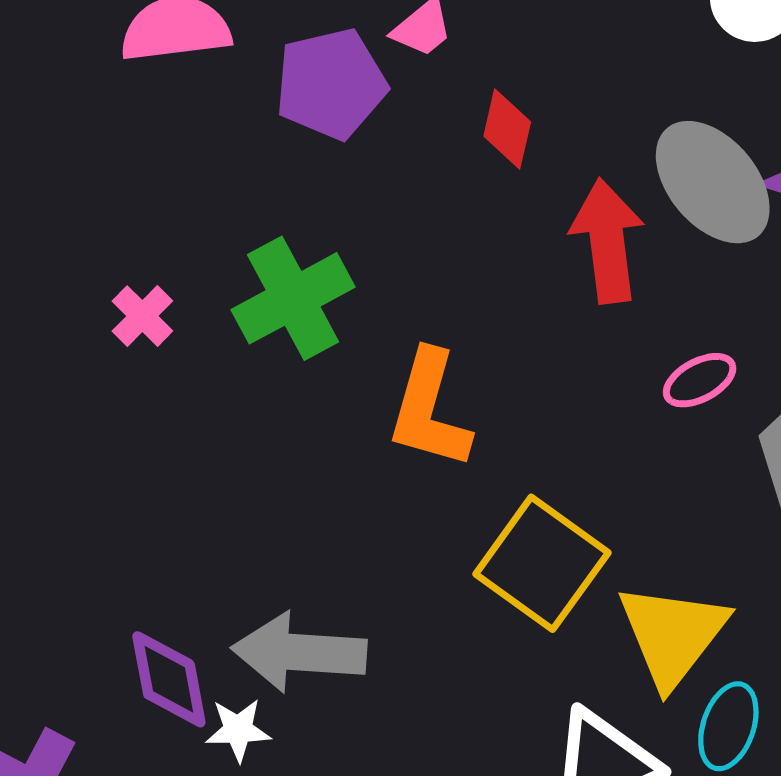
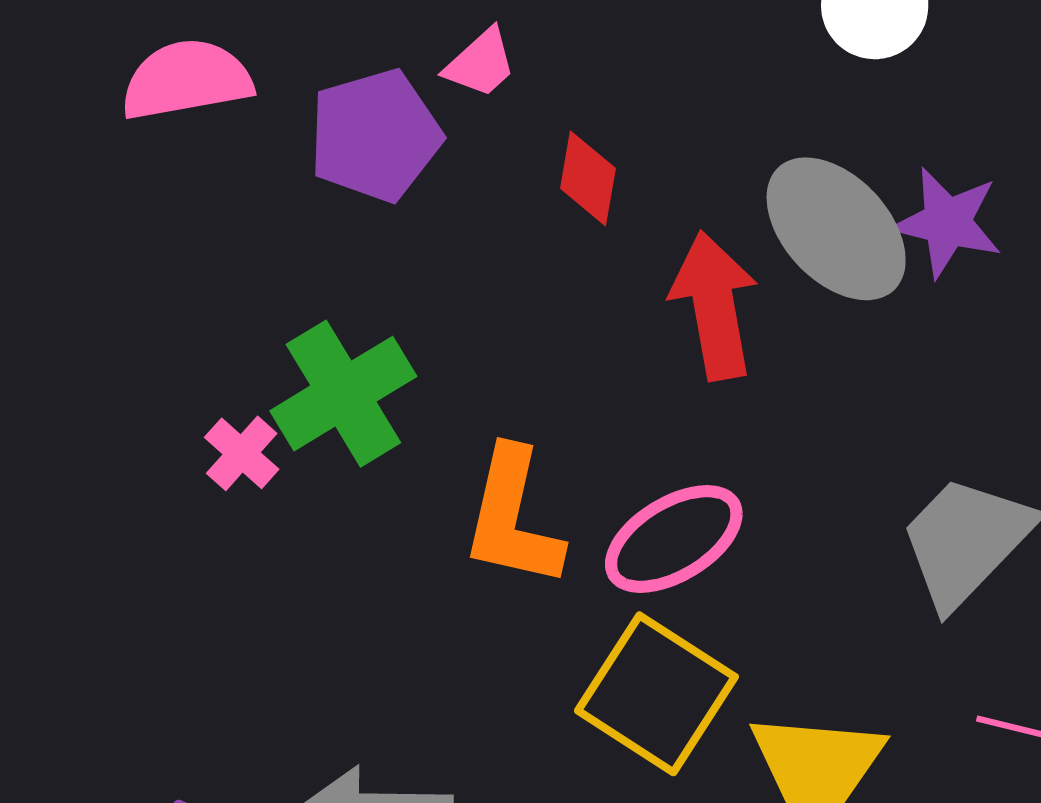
pink cross: (142, 316) -> (242, 453), moved
pink ellipse: (700, 380) -> (674, 539), moved, size x1.6

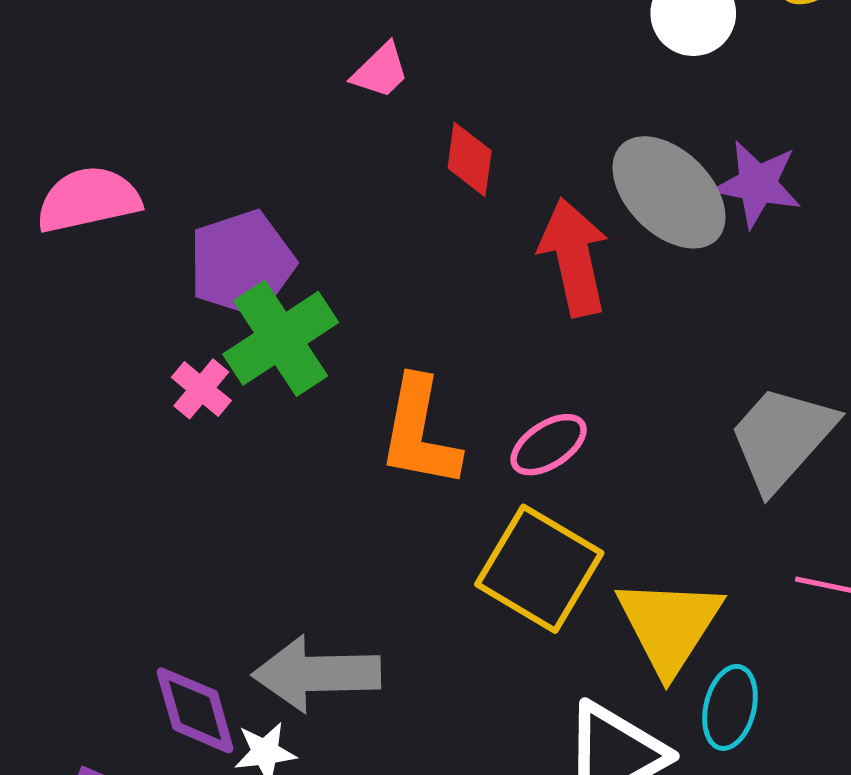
pink semicircle: (186, 80) -> (88, 200), moved
purple pentagon: (375, 136) -> (242, 263), moved
pink ellipse: (674, 539) -> (549, 445), size x0.7

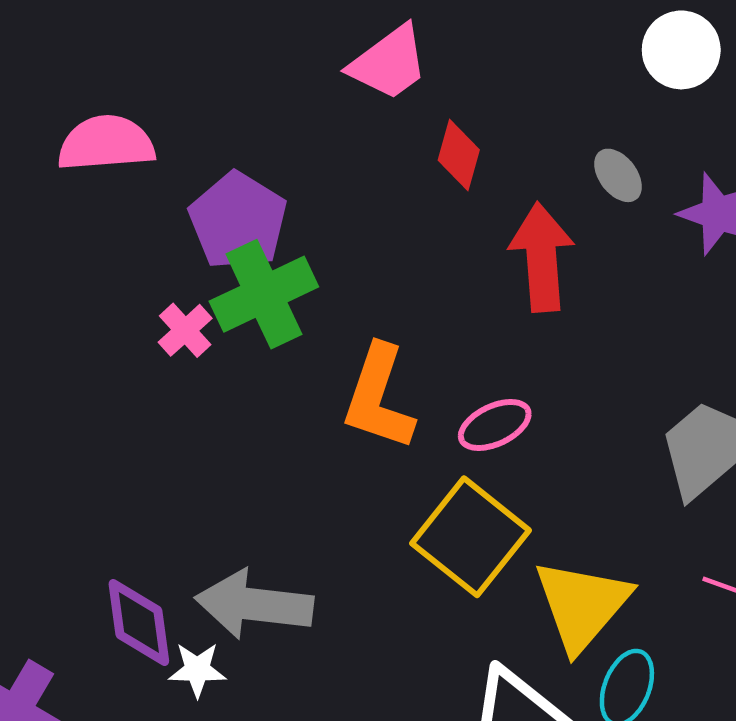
pink trapezoid: (380, 71) -> (389, 63), size x1.5
gray ellipse: (669, 192) -> (618, 175), moved, size x0.5
purple pentagon: (242, 263) -> (238, 221), turned -30

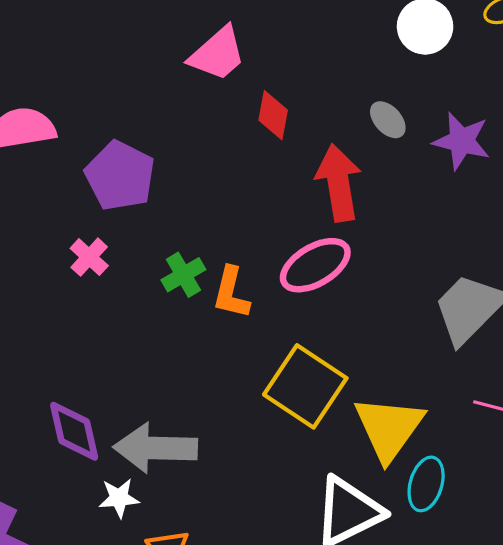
green cross: (264, 294) -> (183, 275), moved, size x0.6
orange L-shape: (379, 397) -> (231, 293), size x0.7
pink ellipse: (495, 425) -> (315, 265), moved, size x1.4
purple diamond: (139, 622) -> (74, 431), moved

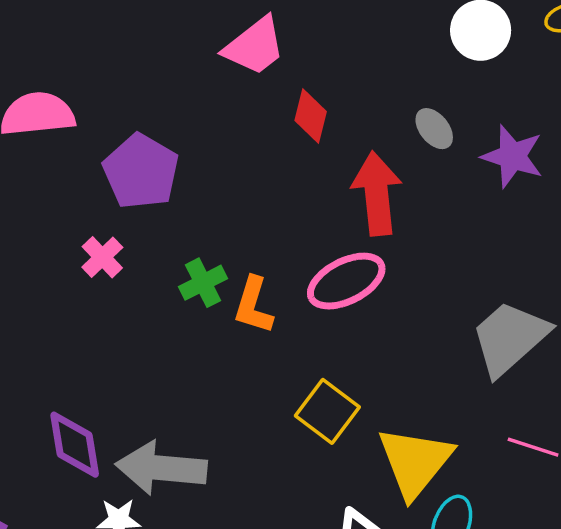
yellow square: (305, 386) -> (327, 411), size x0.7

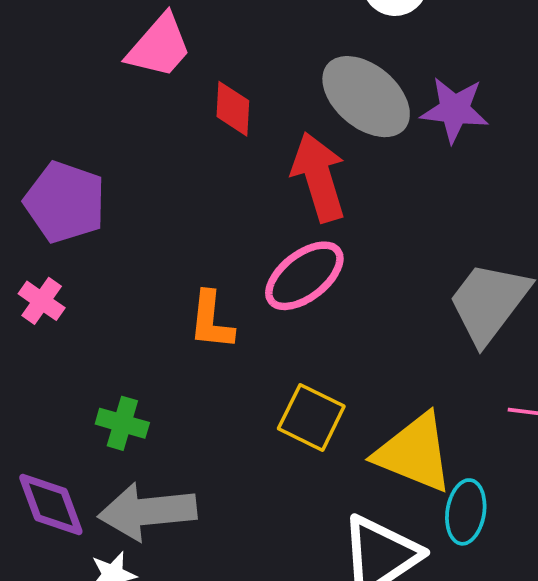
gray ellipse: (434, 129) -> (366, 97), size x2.0
green cross: (203, 283) -> (122, 423), moved, turned -36
yellow triangle: (415, 462) -> (414, 453), turned -36

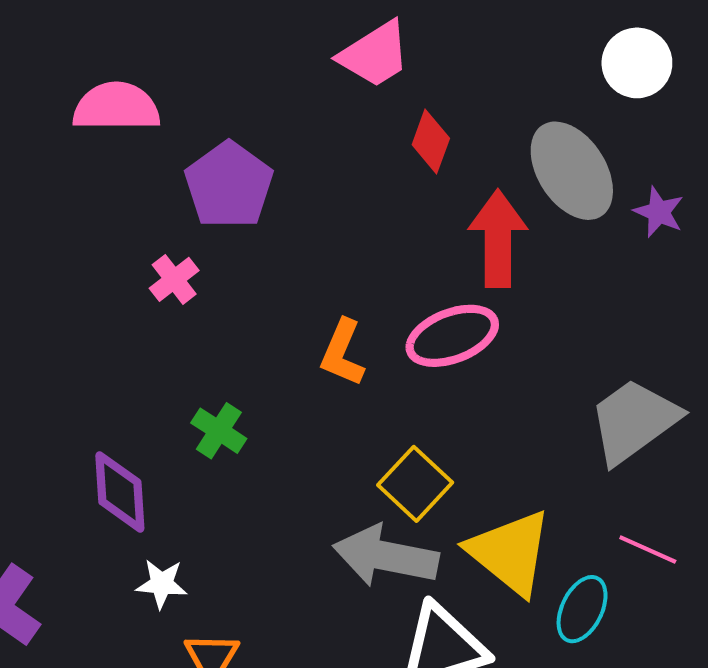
purple star: (455, 110) -> (659, 212), size x0.7
gray arrow: (147, 512) -> (386, 556), moved
cyan ellipse: (466, 512) -> (582, 609), moved

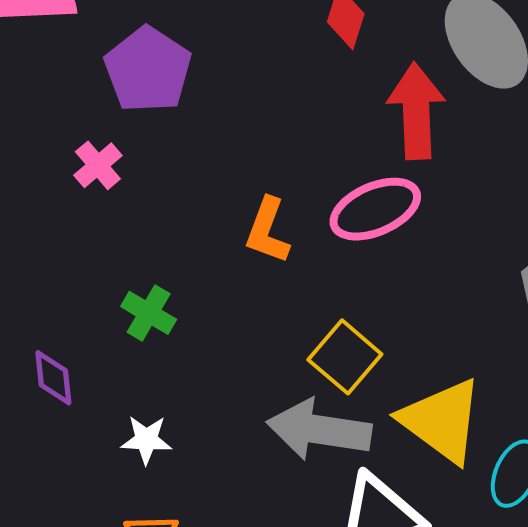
purple diamond: (120, 492) -> (53, 378), size x0.7
white star: (162, 584) -> (146, 440), moved

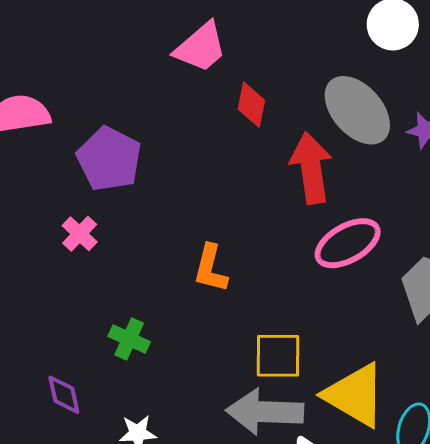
pink ellipse: (375, 209) -> (348, 243), moved
yellow square: (345, 357) -> (278, 356), turned -34

